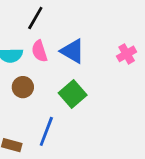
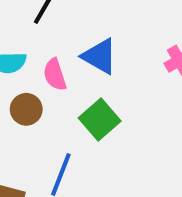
pink semicircle: (39, 51) -> (55, 75), moved

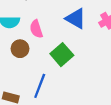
blue triangle: (100, 56) -> (76, 19), moved

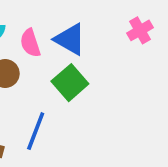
blue triangle: (76, 19) -> (70, 39), moved

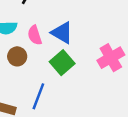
pink cross: (140, 30) -> (111, 58), moved, size x1.5

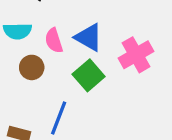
pink cross: (111, 58) -> (136, 55), moved

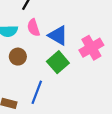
pink semicircle: (54, 41) -> (33, 28), moved

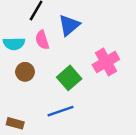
blue triangle: (58, 35) -> (69, 25), moved, turned 50
blue line: (37, 92) -> (61, 111), moved, turned 50

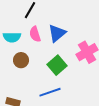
blue triangle: (69, 25) -> (57, 33), moved

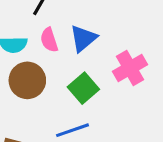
brown circle: (21, 60) -> (27, 80), size x1.5

